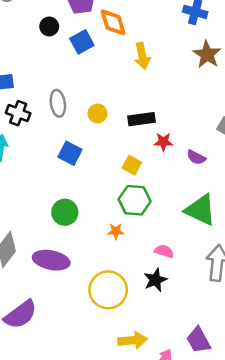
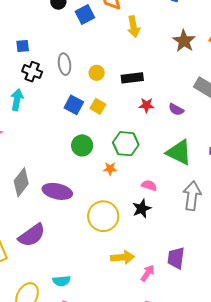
brown star: (207, 54) -> (184, 41), moved
red star: (163, 142) -> (146, 105), moved
yellow square: (132, 165) -> (98, 106), moved
green circle: (65, 212) -> (82, 145), moved
purple trapezoid: (198, 340) -> (176, 258), turned 35

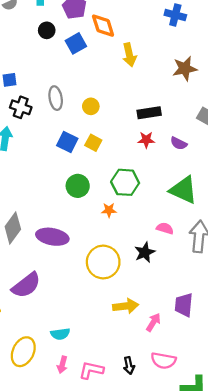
brown star: (184, 41) -> (185, 69), turned 30
black rectangle: (132, 78) -> (149, 113), moved
pink semicircle: (149, 185) -> (165, 228), moved

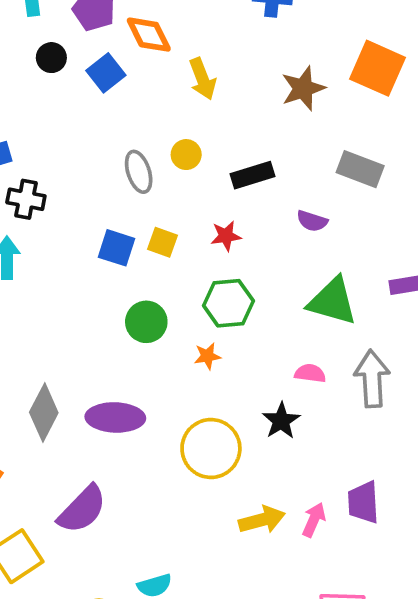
gray ellipse: (56, 98) -> (139, 172), moved
yellow circle: (91, 106) -> (186, 155), moved
red star: (146, 140) -> (226, 236), moved
pink arrow: (153, 322) -> (314, 520), moved

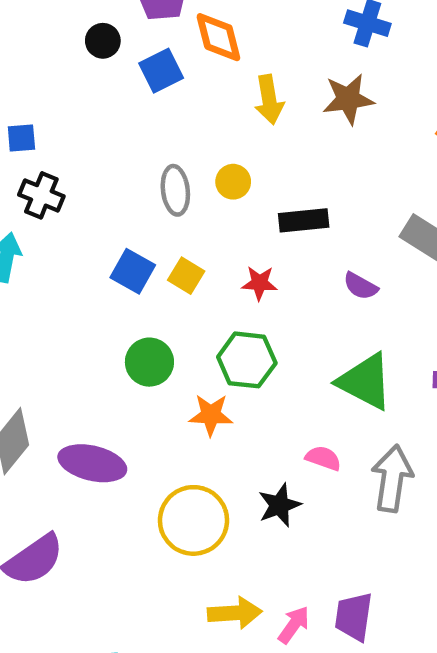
brown star: (303, 88) -> (348, 99), moved
orange star: (207, 356) -> (211, 415), size x1.4

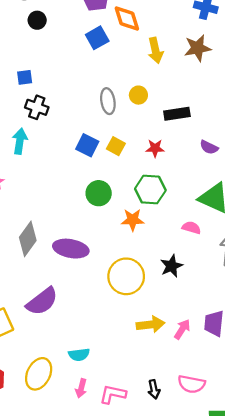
black circle: (103, 41) -> (37, 20), moved
pink semicircle: (323, 458) -> (191, 228), moved

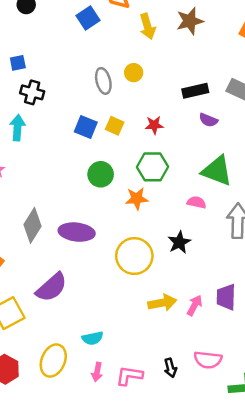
black rectangle: (177, 114) -> (195, 91), moved

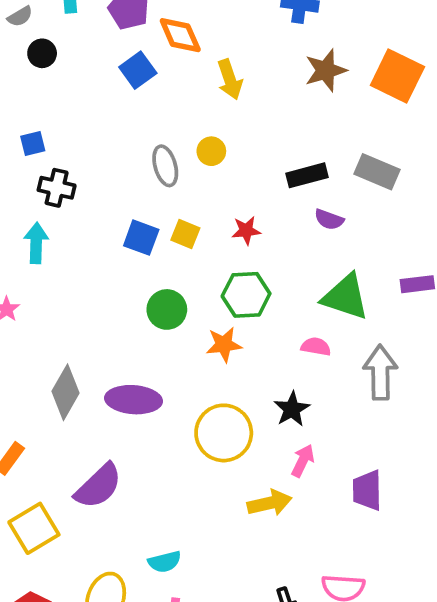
brown star: (190, 21) -> (326, 70), moved
pink arrow: (195, 305) -> (303, 461), moved

